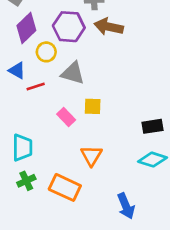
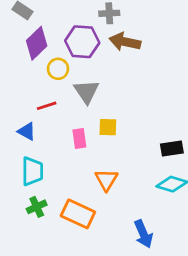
blue triangle: (17, 71) -> (27, 131), moved
gray triangle: (73, 73) -> (86, 92), turned 40
pink rectangle: (66, 117) -> (79, 139), turned 36

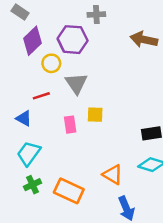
brown arrow: (125, 42) -> (144, 40), moved
cyan trapezoid: (32, 171) -> (29, 153), turned -144
orange triangle: (106, 180) -> (113, 175), moved, turned -30

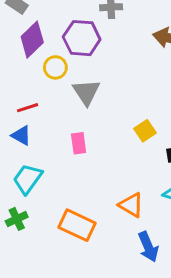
red line: (41, 96) -> (28, 108), moved
yellow square: (95, 115) -> (145, 131), moved, turned -36
green cross: (33, 185) -> (17, 219), moved

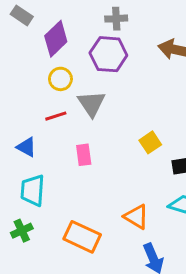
purple hexagon: (82, 38) -> (108, 54), moved
purple diamond: (32, 40) -> (56, 39), moved
red line: (28, 108) -> (56, 116), moved
cyan trapezoid: (28, 179) -> (33, 190), turned -32

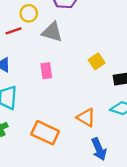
gray triangle: (91, 104) -> (52, 32), turned -40
red line: (56, 116) -> (14, 31), moved

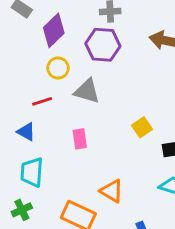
red line: (14, 31) -> (42, 101), moved
orange triangle: (86, 118) -> (112, 191), moved

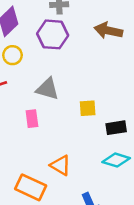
gray triangle: (87, 91) -> (47, 89), moved
yellow square: (142, 127) -> (88, 108), turned 30

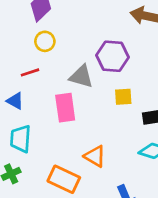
purple hexagon: (53, 34) -> (112, 56), moved
pink rectangle: (32, 119) -> (65, 108), size x1.5

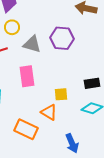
gray triangle: (81, 76) -> (32, 44), moved
yellow square: (123, 97) -> (61, 94), moved

